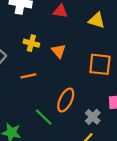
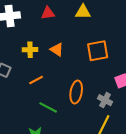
green line: (44, 117) -> (48, 107), moved

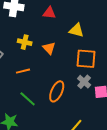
yellow triangle: (83, 12) -> (76, 30), moved
gray cross: (105, 100) -> (84, 82), moved

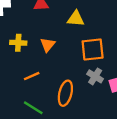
orange triangle: (49, 48) -> (48, 45), turned 32
orange line: (23, 71) -> (32, 76), moved

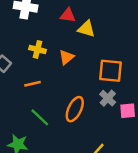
yellow triangle: (76, 19) -> (86, 29), moved
orange line: (32, 76) -> (33, 84), moved

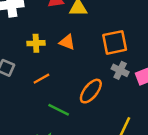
orange triangle: (67, 57) -> (67, 42), turned -42
orange ellipse: (75, 109) -> (91, 91), turned 30

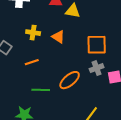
gray cross: (120, 70) -> (97, 68), turned 32
green line: (59, 110) -> (41, 90), turned -36

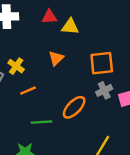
yellow cross: (33, 33) -> (16, 66), moved, turned 32
orange triangle: (58, 37) -> (56, 58), turned 48

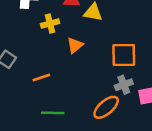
yellow cross: (16, 66) -> (50, 24), moved, turned 35
orange ellipse: (74, 107) -> (106, 107), moved

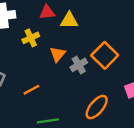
orange square: (124, 55) -> (105, 55), turned -35
gray cross: (124, 85) -> (79, 65), moved

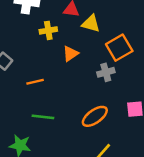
orange square: (105, 55) -> (119, 48), moved
gray cross: (79, 65) -> (106, 72), moved

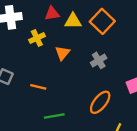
orange square: (119, 48) -> (102, 21), moved
orange line: (35, 82) -> (38, 87), turned 42

